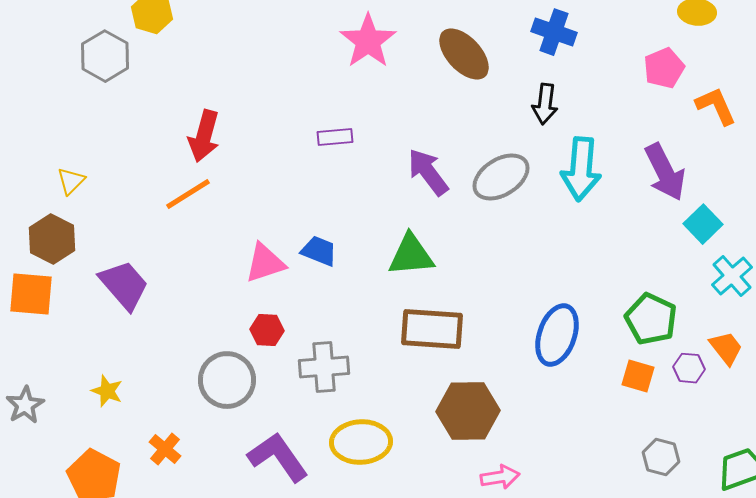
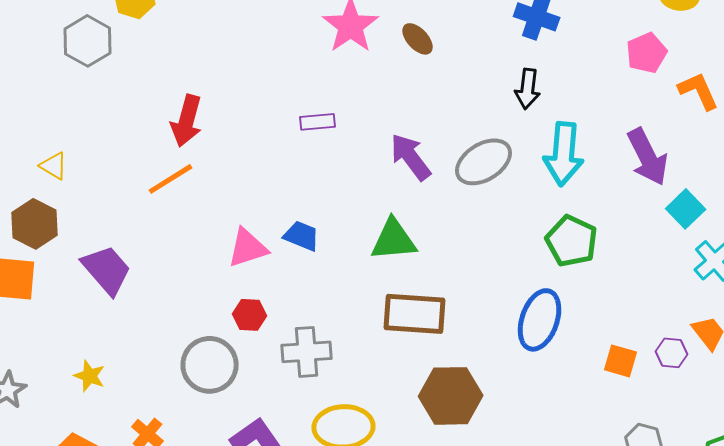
brown ellipse: (464, 54) -> (418, 39), moved, size x0.6
yellow triangle: (71, 181) -> (54, 166), turned -44
green pentagon: (651, 319) -> (572, 241), moved

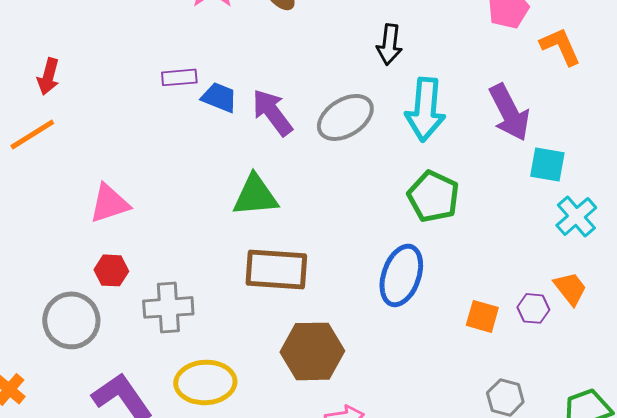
red arrow: (187, 121) -> (48, 76), size x0.7
cyan square: (686, 209) -> (547, 164), turned -36
blue trapezoid: (302, 236) -> (219, 97), moved

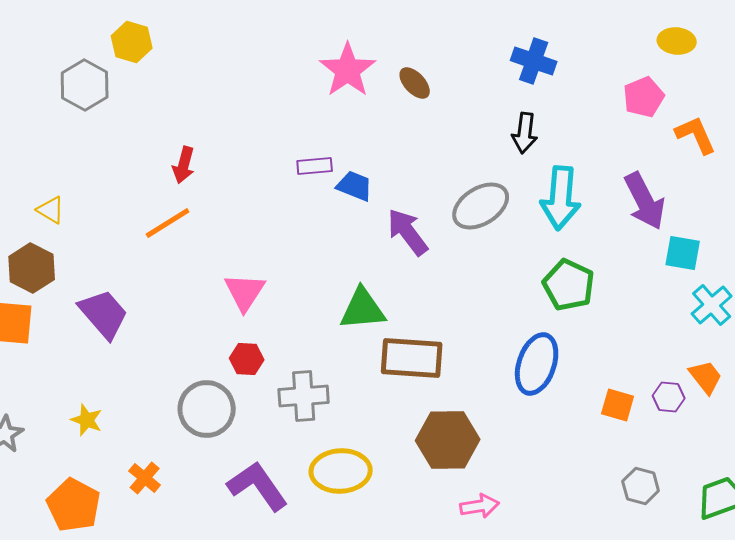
purple arrow: (272, 112) -> (408, 232), moved
green triangle: (255, 195) -> (363, 309), moved
pink triangle: (109, 203) -> (245, 292), turned -39

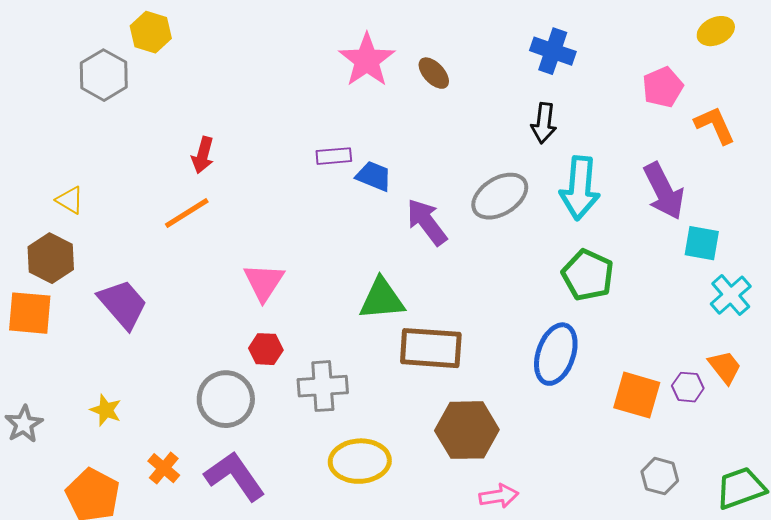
yellow ellipse: (677, 41) -> (716, 31), moved, turned -30
orange square: (618, 405) -> (637, 395), size x1.4
purple L-shape: (258, 486) -> (235, 476), moved

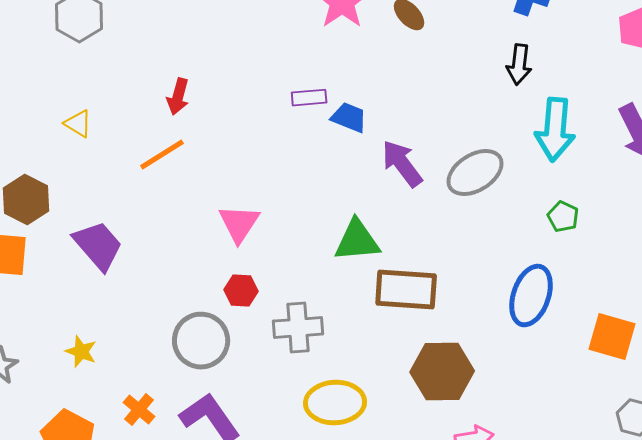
gray ellipse: (500, 196) -> (475, 173), moved
yellow triangle: (70, 200) -> (78, 124), moved
green pentagon: (588, 275) -> (563, 217), size x0.6

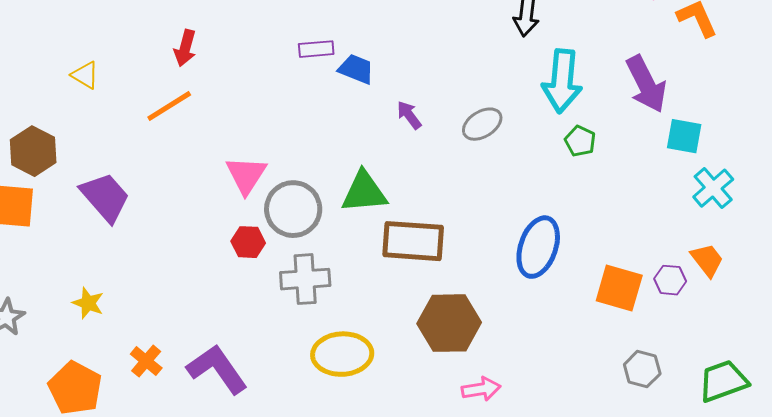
purple arrow: (402, 164) -> (409, 115), size x0.6
gray ellipse: (475, 173) -> (482, 124), size x0.7
green pentagon: (563, 217) -> (580, 141), moved
gray circle: (201, 341) -> (293, 209), moved

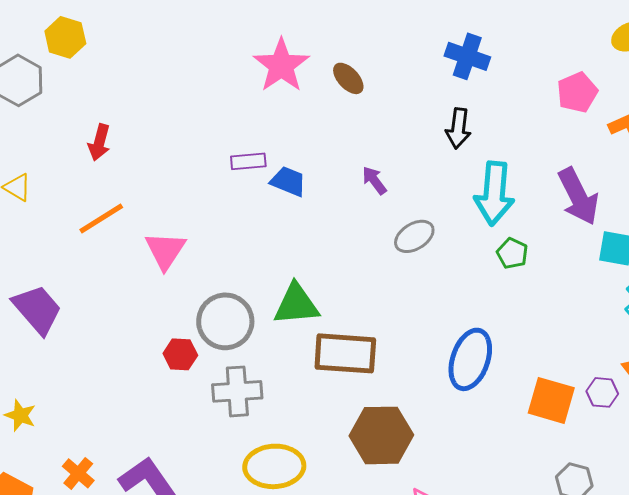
red arrow: (185, 48) -> (99, 142), moved
purple arrow: (409, 115) -> (374, 180), moved
pink triangle: (246, 175) -> (165, 250), moved

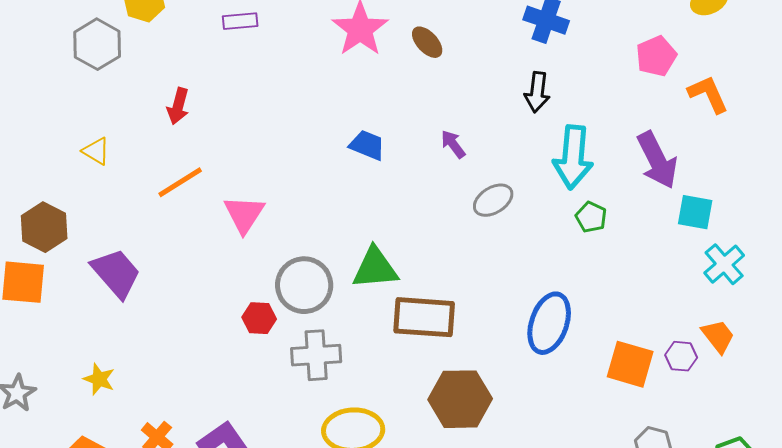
purple rectangle: (248, 161) -> (240, 21), moved

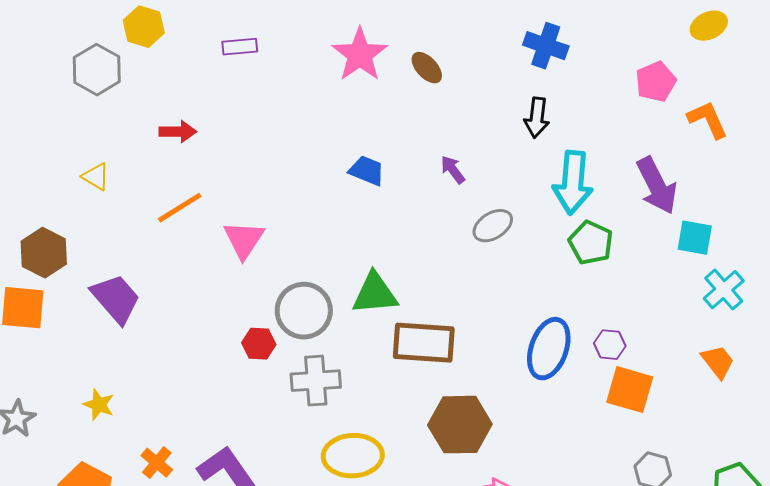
red arrow: (178, 106) -> (178, 132), turned -105
green pentagon: (591, 217) -> (591, 243), size x1.4
purple hexagon: (681, 356) -> (610, 345), moved

